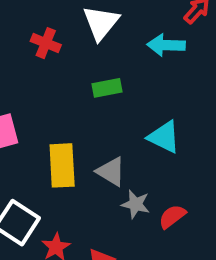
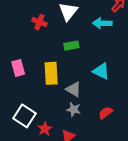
yellow rectangle: (62, 165) -> (51, 73), moved
gray star: (136, 204) -> (74, 110), moved

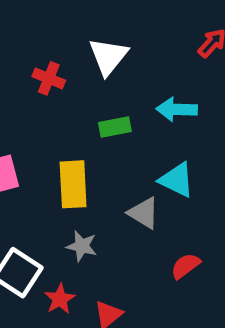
cyan arrow: (102, 23) -> (177, 109), moved
gray triangle: (74, 89) -> (144, 213), moved
gray star: (74, 110) -> (82, 246), moved

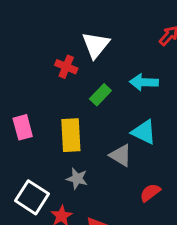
red cross: (49, 78) -> (66, 67), moved
green rectangle: (115, 127) -> (100, 95), turned -35

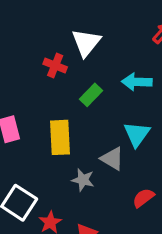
cyan triangle: (144, 132) -> (137, 134), turned 40
gray star: (77, 179) -> (83, 180), moved

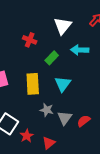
white triangle: (86, 43) -> (63, 26), moved
cyan triangle: (137, 134) -> (63, 84), moved
gray triangle: (112, 159) -> (65, 118), moved, turned 35

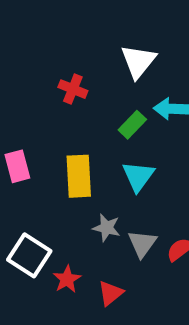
green rectangle: (52, 58) -> (132, 125), moved

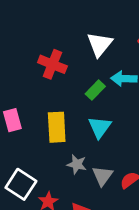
red cross: (73, 89) -> (52, 64), size x1.4

